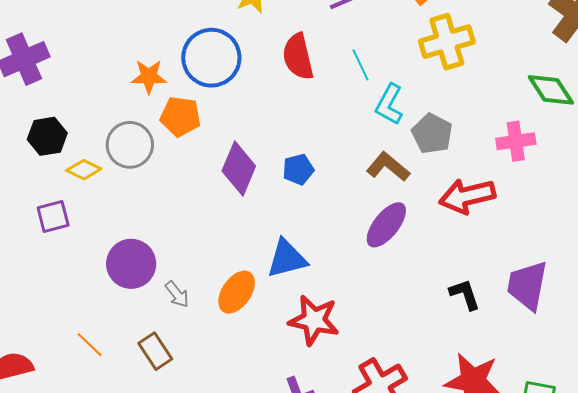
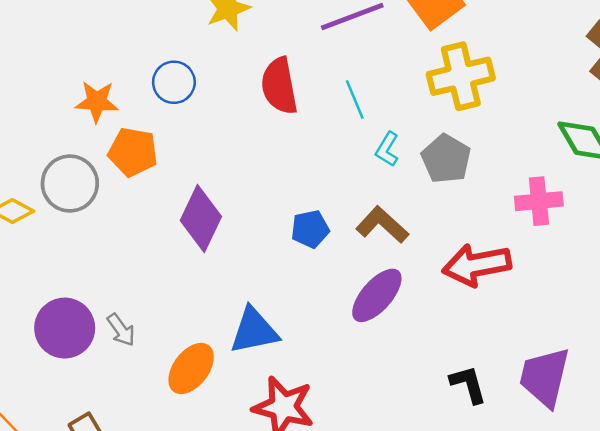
blue circle: (211, 58) -> (174, 82), size x0.6
cyan L-shape: (389, 104) -> (387, 149), size x0.7
gray pentagon: (432, 134) -> (446, 159), moved
blue pentagon: (298, 169) -> (310, 229), moved
gray arrow: (177, 294) -> (121, 330), moved

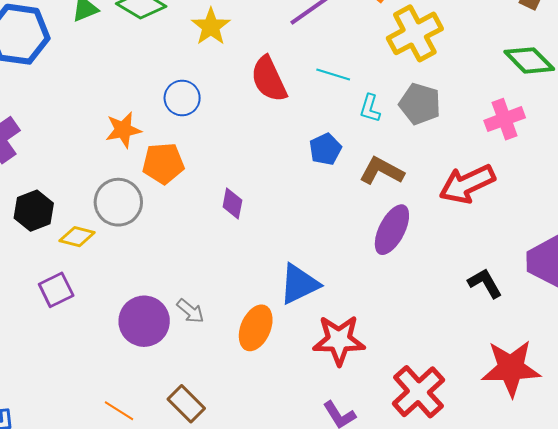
cyan line: (355, 100) -> (333, 74), turned -36
purple diamond: (201, 219) -> (232, 204), size x0.6
blue pentagon: (310, 229) -> (325, 149), moved

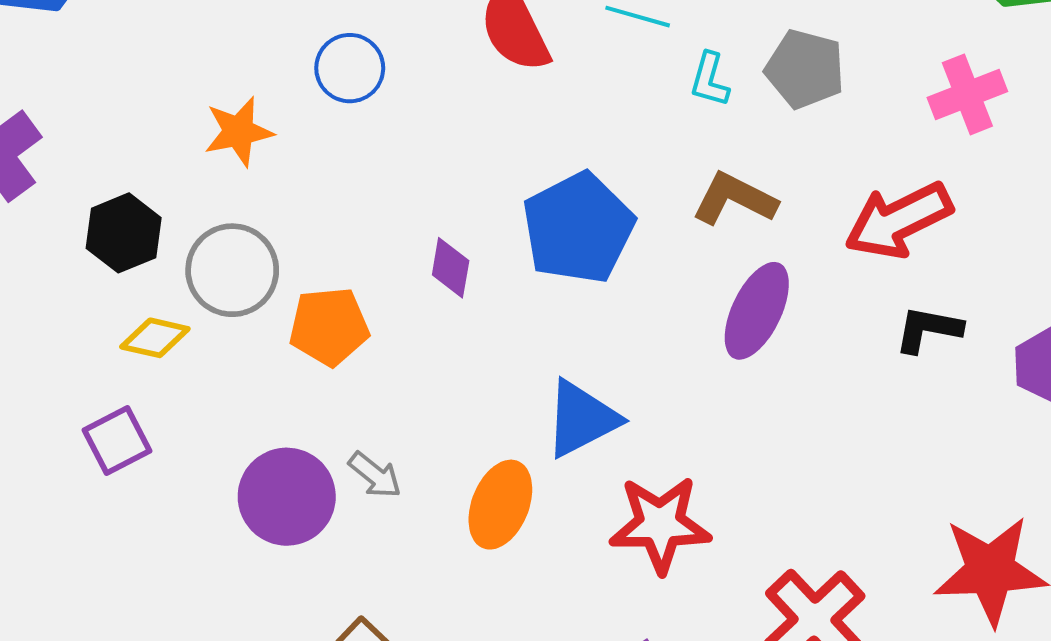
blue pentagon: (325, 149) -> (578, 228), moved, size x1.8
orange pentagon: (163, 163) -> (329, 326), moved
black hexagon: (34, 211) -> (124, 233), moved
black L-shape: (485, 283) -> (928, 329), moved, turned -48

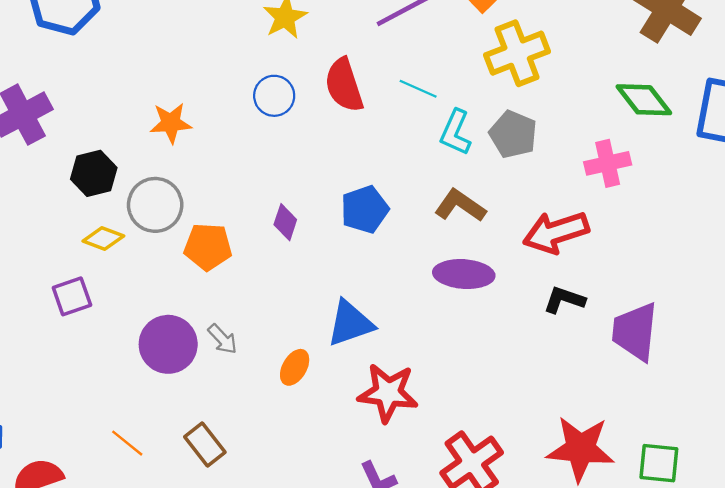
blue circle: (350, 68) -> (274, 96), moved
cyan L-shape: (710, 80) -> (456, 132), size x1.4
blue pentagon: (578, 228) -> (365, 209), size x0.7
purple ellipse: (757, 311) -> (464, 274), turned 60
orange ellipse: (500, 505) -> (295, 367), size x0.7

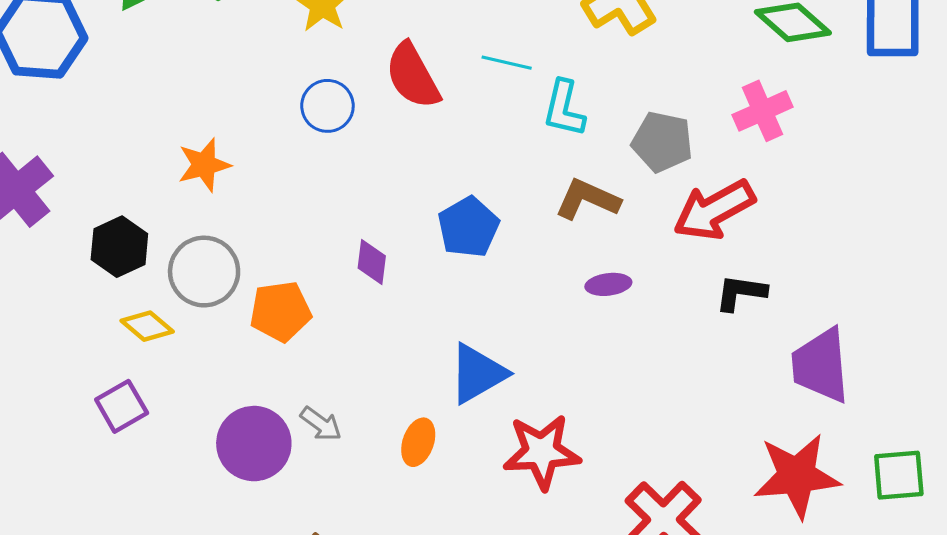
gray pentagon: (513, 134) -> (662, 142), moved
yellow diamond: (103, 239) -> (147, 326), turned 30
purple ellipse: (464, 274) -> (608, 284), size x0.6
purple trapezoid: (635, 332) -> (821, 365), moved

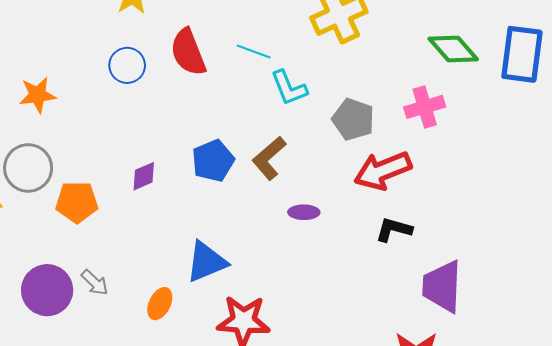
cyan L-shape: (564, 108) -> (289, 88), turned -42
brown L-shape: (587, 199) -> (269, 158), moved, turned -72
purple diamond: (372, 262) -> (144, 176), turned 52

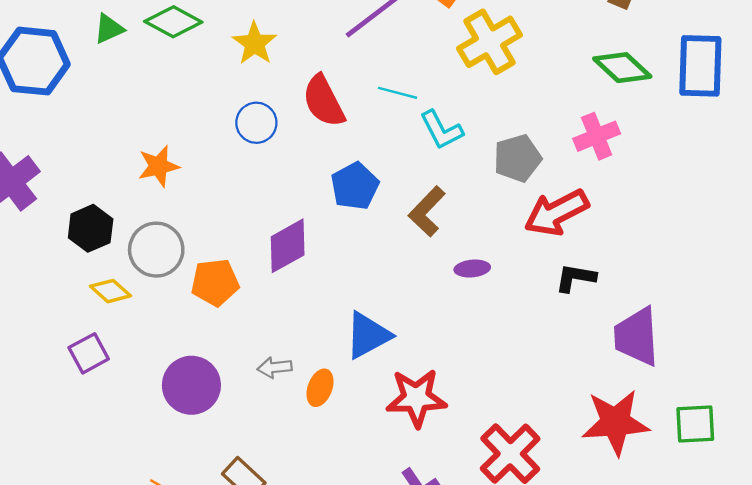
gray pentagon: (353, 119) -> (517, 158), turned -30
blue pentagon: (213, 161) -> (355, 186), moved
purple diamond: (144, 176) -> (288, 246), size x1.6
gray arrow: (95, 283) -> (275, 367), moved, turned 136

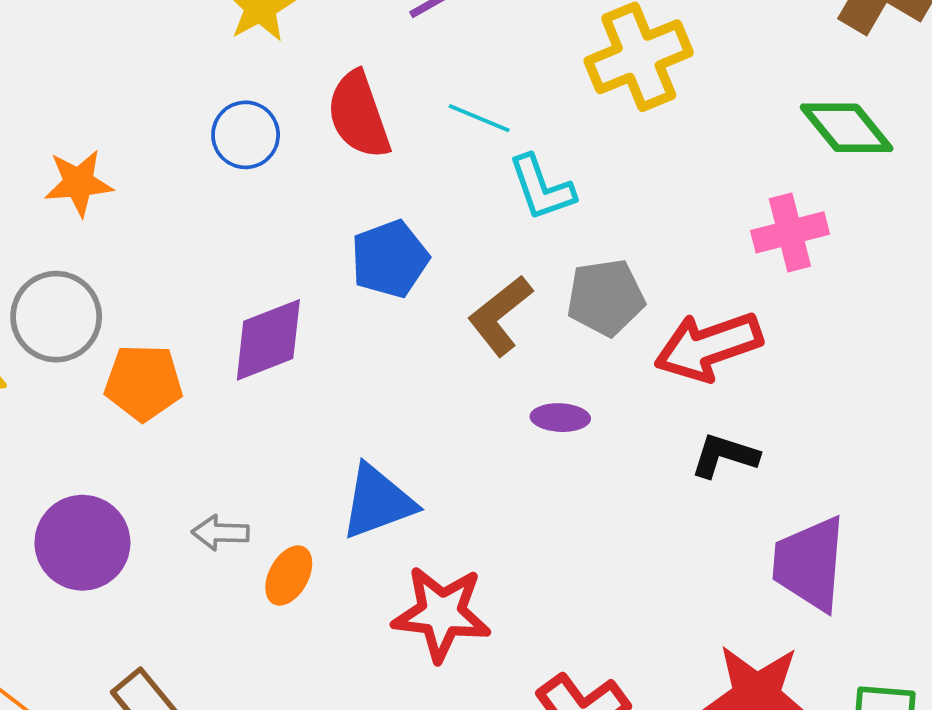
gray pentagon: (517, 158) -> (606, 297), moved

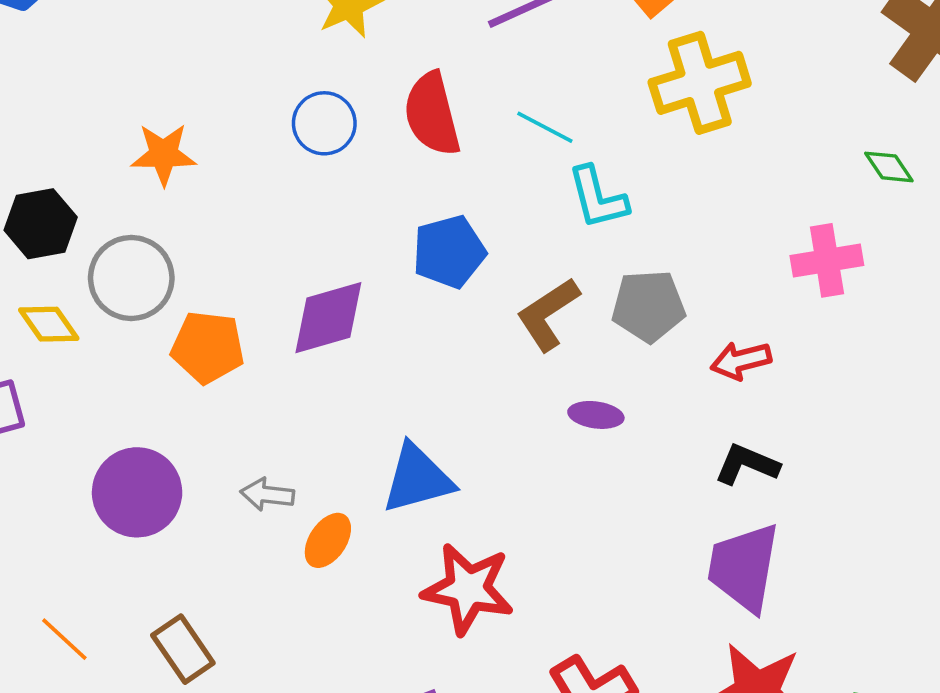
green diamond: (847, 128) -> (889, 167), size x0.6
red arrow: (708, 346) -> (741, 361), size x0.6
purple trapezoid: (809, 564) -> (744, 567), moved

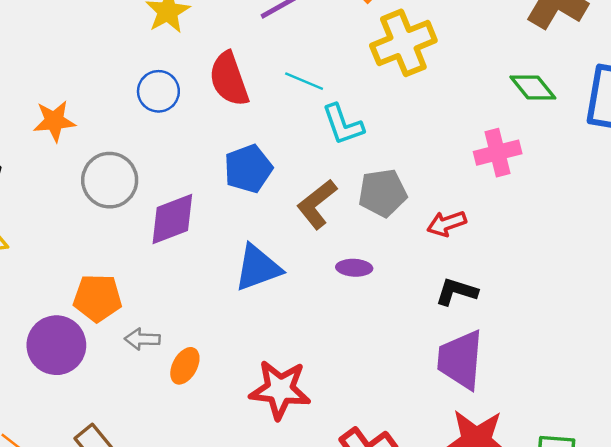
green diamond: (889, 167) -> (533, 87), size x1.4
gray circle: (131, 278) -> (110, 180), moved
orange pentagon: (208, 347) -> (97, 298), moved
blue triangle: (417, 479) -> (258, 268), moved

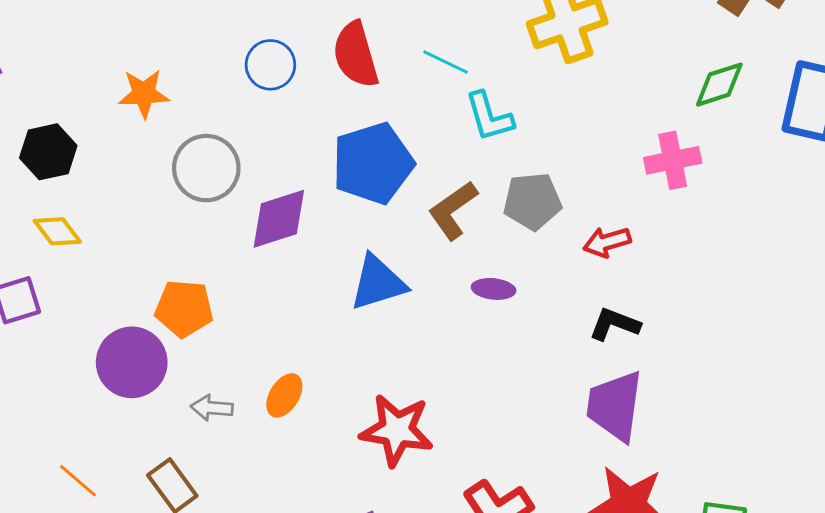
green diamond: (533, 87) -> (719, 85), turned -72
blue pentagon: (248, 169) -> (373, 163), size x1.4
gray arrow: (142, 339) -> (212, 408), moved

